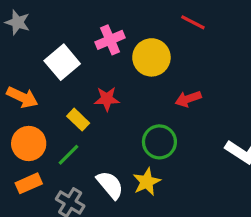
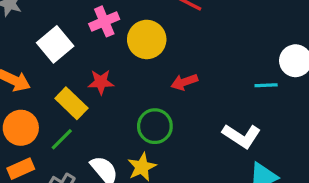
yellow rectangle: (78, 120) -> (71, 103), size x1.4

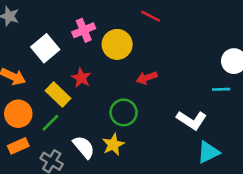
red star: (101, 82) -> (81, 78), turned 30
cyan line: (266, 85) -> (221, 89), moved

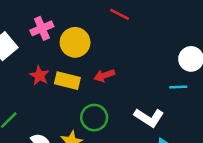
red line: (150, 16) -> (120, 14), moved
yellow rectangle: (58, 94) -> (67, 81), moved, turned -30
green circle: (124, 112) -> (94, 118), moved

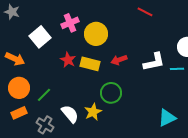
red line: (120, 14) -> (145, 12), moved
white L-shape: (149, 118) -> (154, 62), moved, turned -45

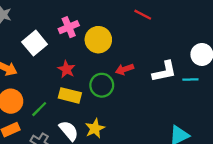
red line: (145, 12) -> (143, 15), moved
yellow rectangle: (90, 64) -> (70, 95), moved
green circle: (111, 93) -> (102, 85), moved

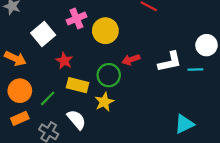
red star: (66, 69) -> (64, 61), moved
yellow star: (95, 128) -> (104, 102), moved

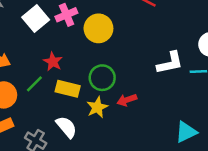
white square: (43, 34) -> (36, 19), moved
red arrow: (131, 60) -> (127, 100), moved
green line: (48, 98) -> (34, 84), moved

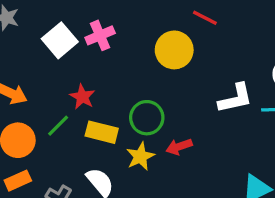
yellow circle: (98, 28) -> (174, 50), moved

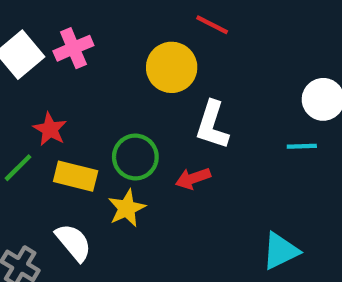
white L-shape: (235, 98) -> (212, 125), moved, turned 120
red arrow: (179, 147) -> (193, 178), moved

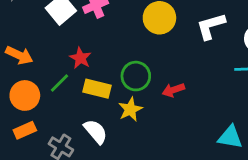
white L-shape: (212, 125) -> (211, 26), moved, turned 56
cyan triangle: (280, 251) -> (230, 137), turned 36

